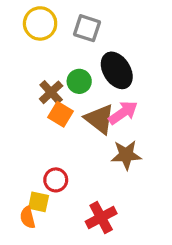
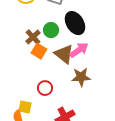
red circle: (56, 180) -> (45, 88), moved

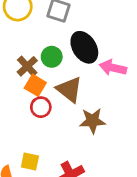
pink arrow: (79, 50) -> (113, 68), moved, turned -132
red circle: (45, 88) -> (41, 107), moved
yellow square: (25, 107) -> (30, 162), moved

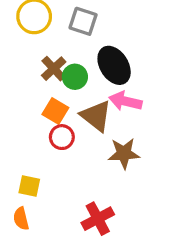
brown cross: (27, 66) -> (54, 69), moved
pink arrow: (113, 68) -> (125, 101), moved
yellow square: (30, 162) -> (29, 186), moved

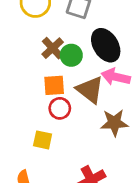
orange square: (55, 111) -> (54, 85), turned -35
yellow square: (29, 186) -> (43, 140), moved

